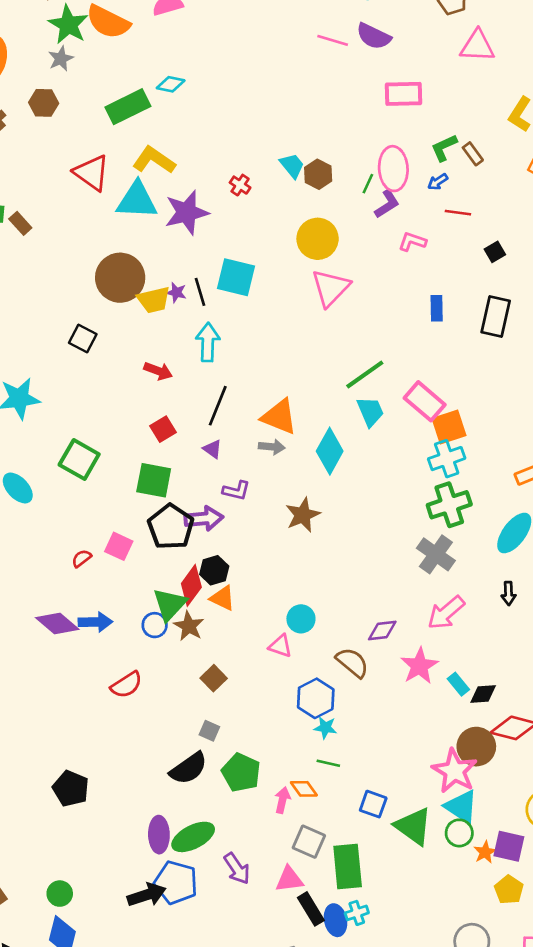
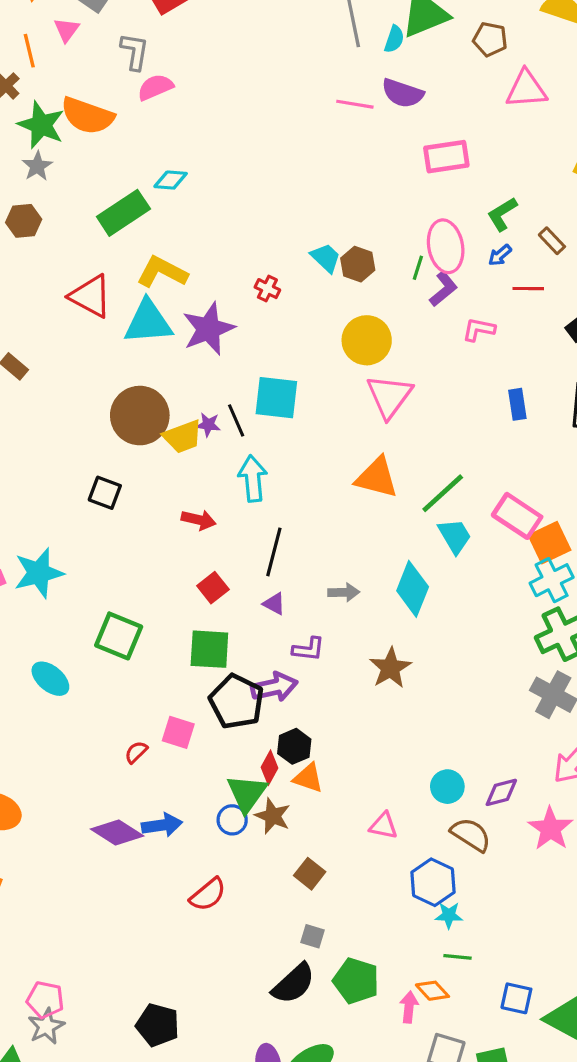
brown rectangle: (473, 154) -> (552, 241), moved
orange triangle: (279, 417) -> (377, 478), moved
red diamond: (191, 585) -> (270, 768), size x0.7
cyan circle: (301, 619) -> (447, 787), moved

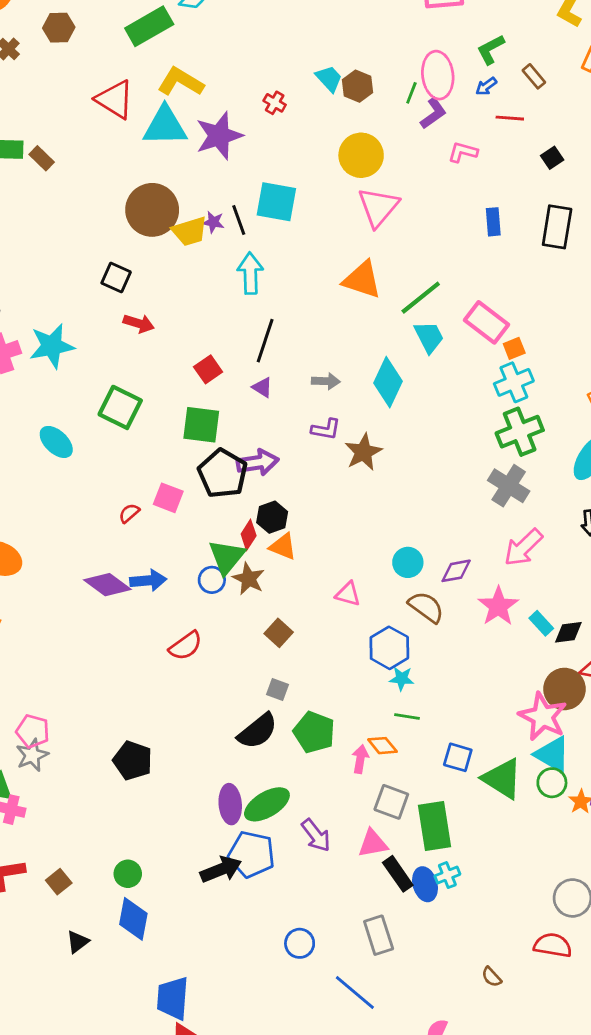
red arrow: (199, 520) -> (139, 323), moved
orange square: (550, 543) -> (514, 348), size x0.6
purple L-shape: (308, 649) -> (326, 429), moved

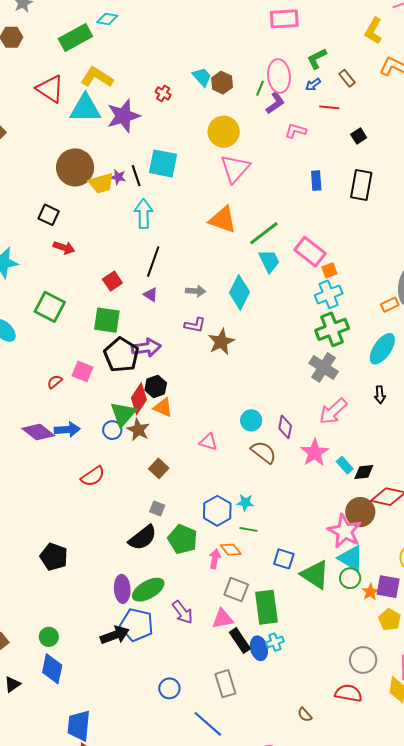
red diamond: (249, 535) -> (139, 399), size x1.4
purple diamond: (456, 571) -> (285, 427), turned -70
blue hexagon: (389, 648) -> (217, 511), moved

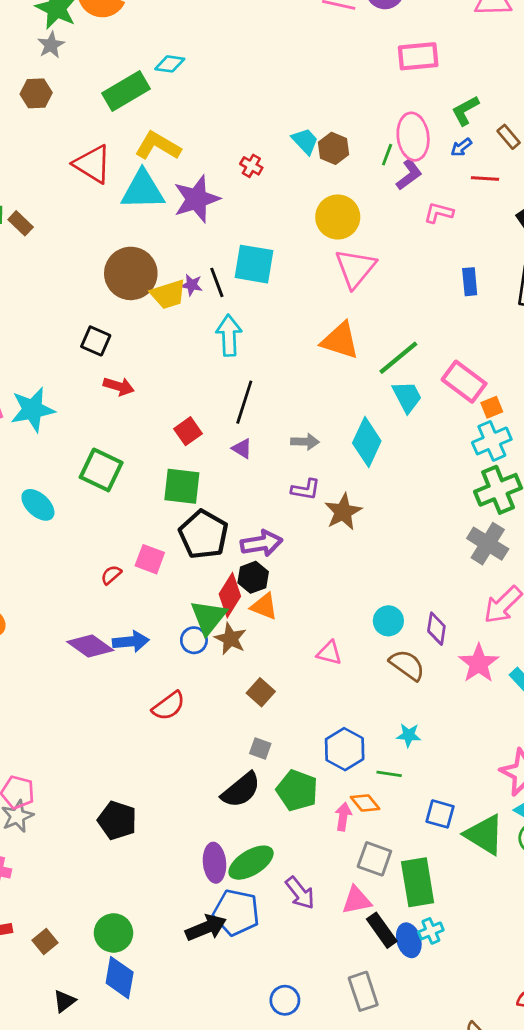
purple arrow: (146, 348) -> (262, 543), moved
cyan star: (245, 502) -> (409, 735), moved
green circle: (49, 637) -> (113, 933), size x1.4

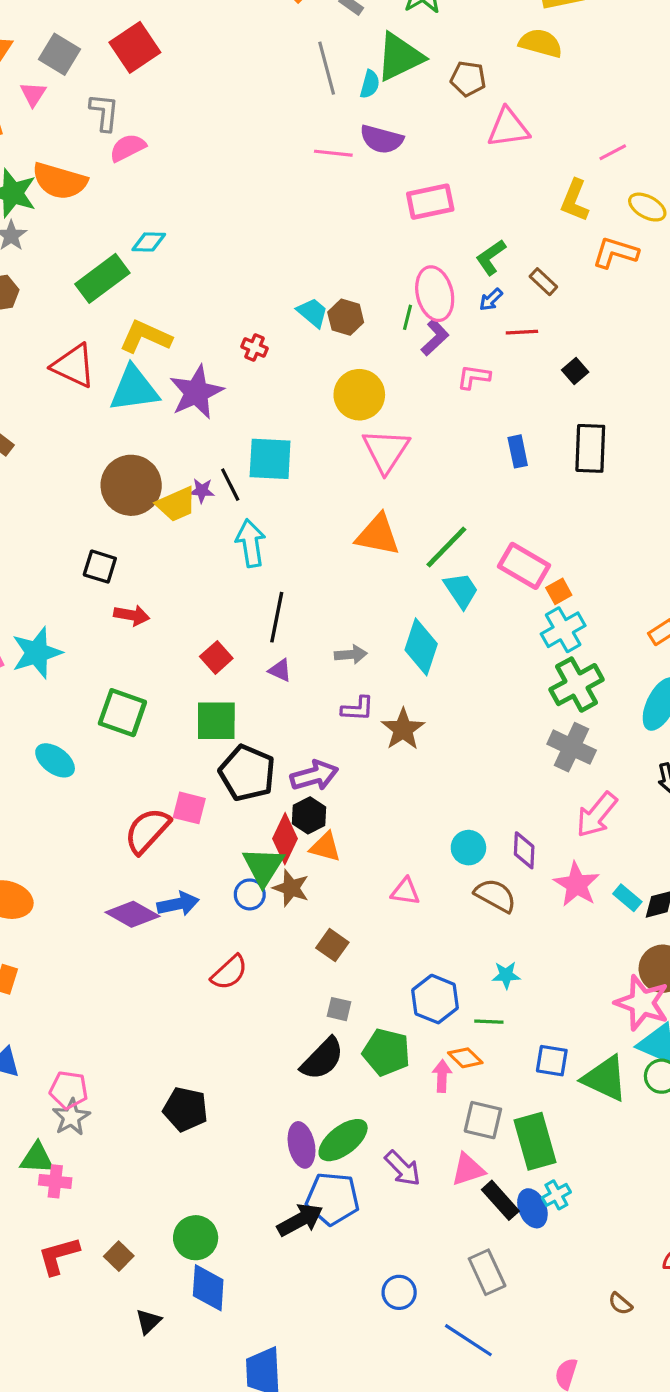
red semicircle: (111, 575) -> (147, 831), size x2.0

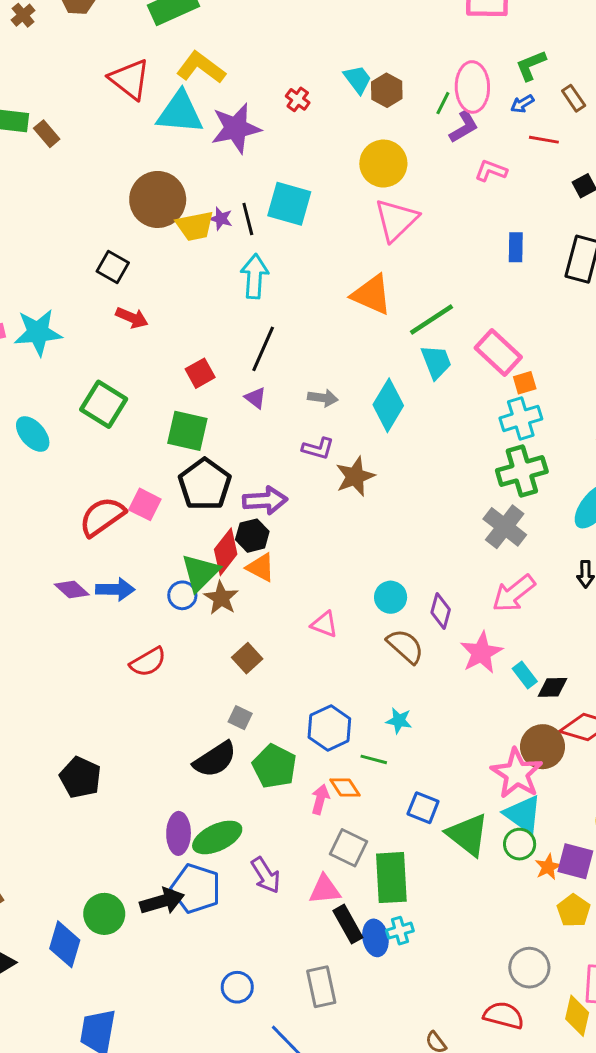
purple diamond: (132, 914) -> (72, 589), size x0.7
green circle: (196, 1238) -> (104, 914), moved

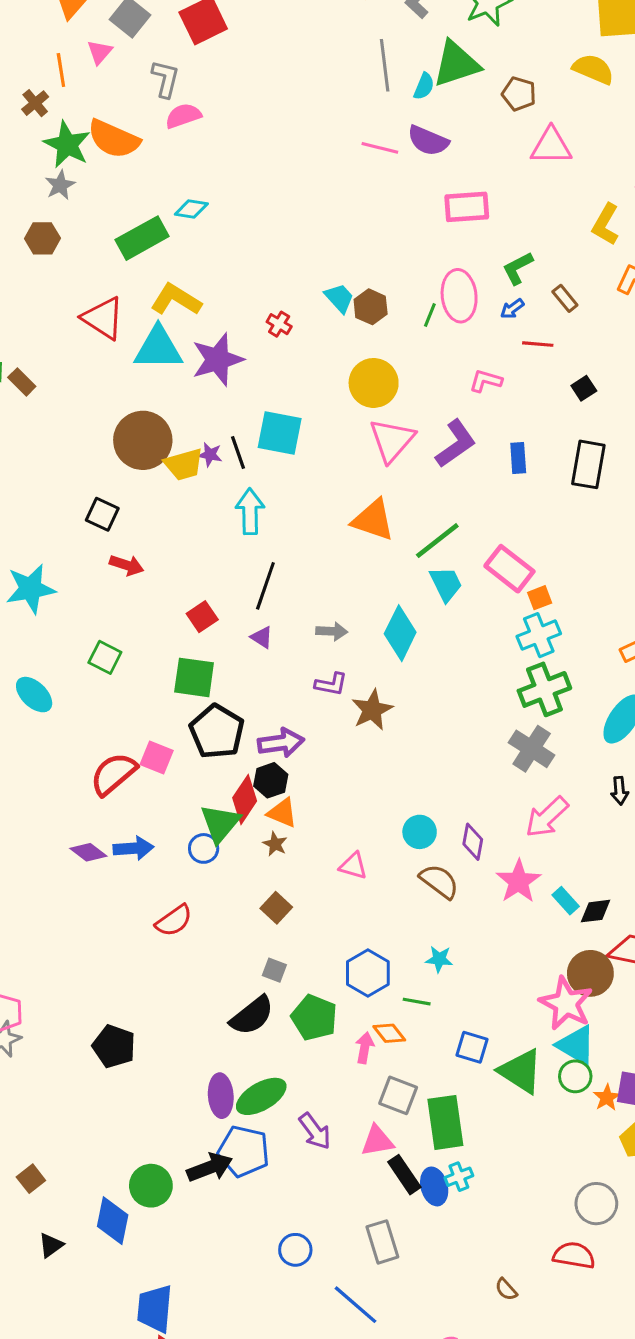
purple L-shape: (464, 127) -> (456, 444), moved, size x1.4
green square: (104, 404) -> (105, 657), size x0.7
brown star: (221, 598) -> (275, 844), moved, size x0.7

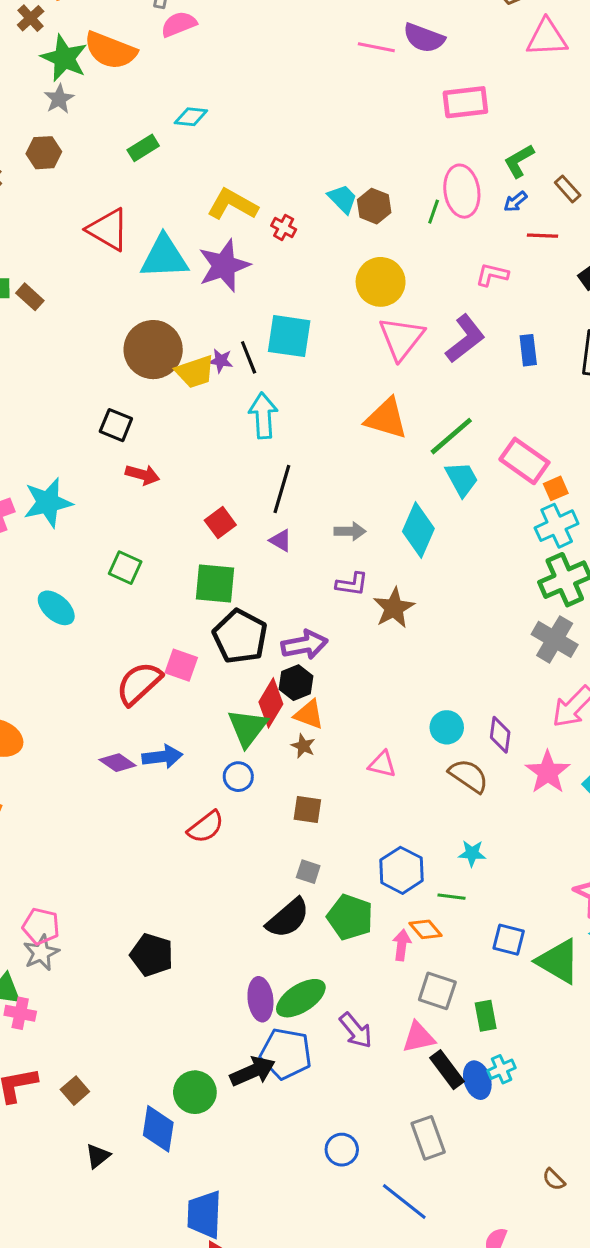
green rectangle: (142, 238) -> (143, 148), size x0.6
yellow L-shape: (176, 300) -> (232, 204), moved
blue circle: (204, 848) -> (238, 777), moved
brown square: (276, 908) -> (307, 809), turned -32
green rectangle: (445, 1122) -> (486, 1016), size x0.6

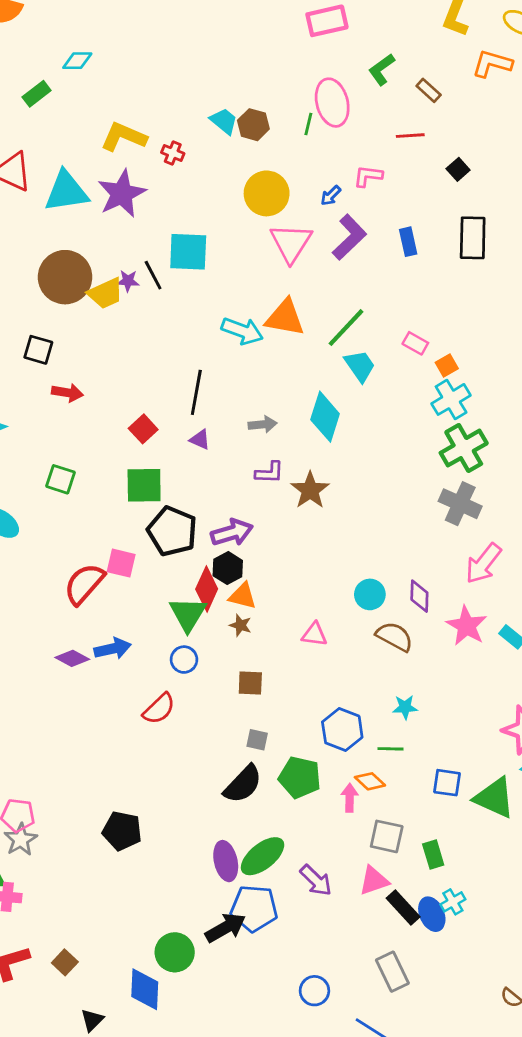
blue arrow: (515, 202) -> (331, 196), moved
cyan arrow: (263, 416) -> (242, 331), moved, turned 120
pink rectangle: (524, 461) -> (415, 343), size x0.6

